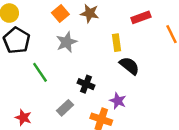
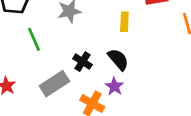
black semicircle: (129, 66) -> (118, 59), moved
gray rectangle: (65, 108) -> (54, 84), size x1.5

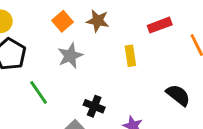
black semicircle: (118, 59) -> (178, 95), moved

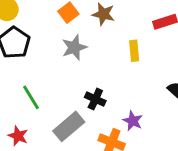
green line: (39, 92) -> (31, 97), moved

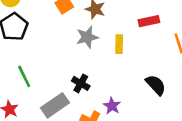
gray star: (74, 47) -> (87, 37), moved

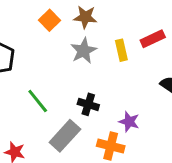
red rectangle: (149, 21) -> (153, 39), moved
green line: (24, 76) -> (38, 101), moved

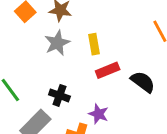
red rectangle: (153, 39) -> (108, 70), moved

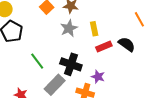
black semicircle: (143, 82) -> (127, 44), moved
black cross: (59, 95) -> (71, 64), size x1.5

